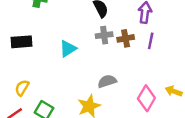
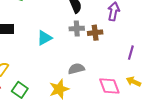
purple line: (151, 41) -> (131, 53), moved
pink diamond: (146, 98) -> (109, 86), turned -55

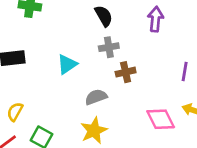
brown cross: (95, 33) -> (126, 72), moved
gray semicircle: (76, 69) -> (96, 97), moved

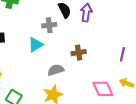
purple arrow: (155, 19) -> (86, 13), moved
gray cross: (109, 47) -> (49, 25), moved

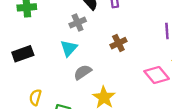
gray semicircle: (56, 70) -> (83, 72), moved

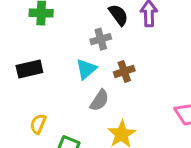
brown cross: (118, 43) -> (124, 71), moved
gray semicircle: (83, 72) -> (99, 100), turned 150

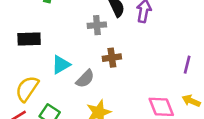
cyan triangle: (86, 69) -> (61, 65), moved
yellow semicircle: (38, 124) -> (27, 89), size x1.5

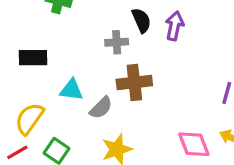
brown cross: (112, 58) -> (134, 82), size x1.5
cyan triangle: (61, 65) -> (71, 90), turned 36

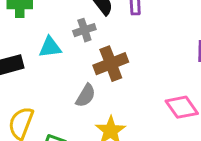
cyan triangle: (71, 90) -> (50, 47), moved

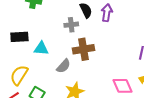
cyan triangle: (50, 47) -> (41, 48), moved

